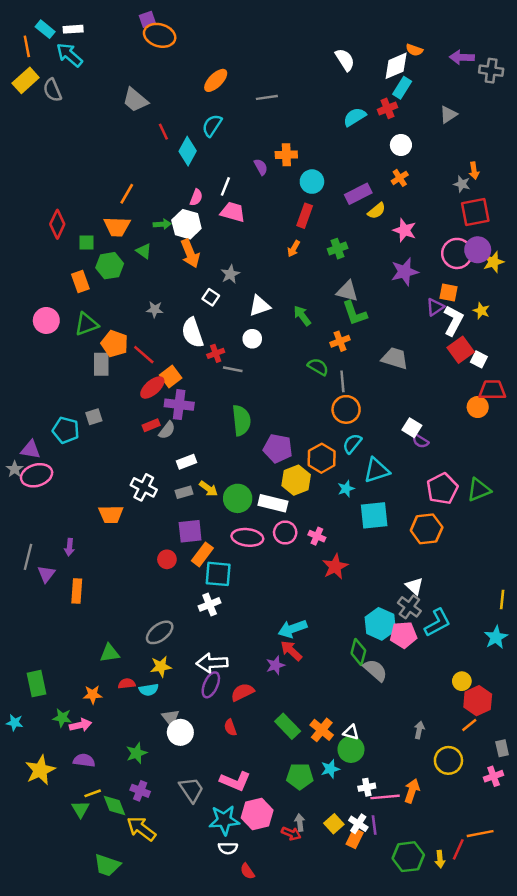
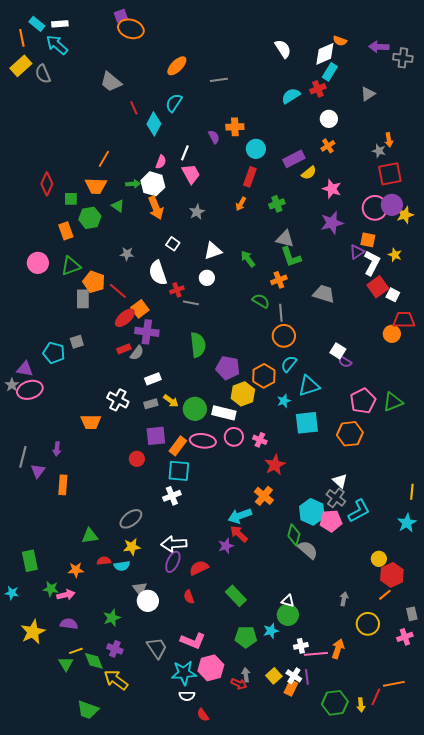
pink trapezoid: (233, 212) -> (191, 174), turned 45
gray star: (230, 274) -> (197, 212), moved
orange rectangle: (202, 554) -> (178, 446), moved
orange cross: (322, 730) -> (264, 496), moved

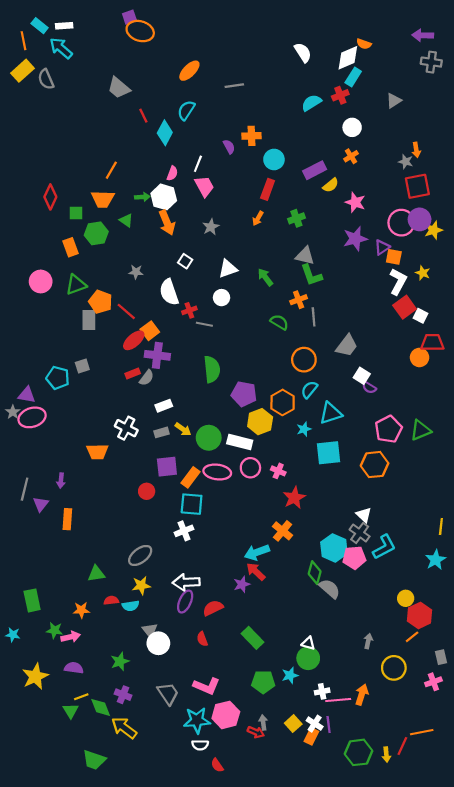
purple arrow: (379, 47) -> (423, 35), moved
purple triangle: (357, 252) -> (382, 247), moved
gray trapezoid: (324, 294) -> (347, 346), moved, turned 110
gray line: (281, 313) -> (314, 317), moved

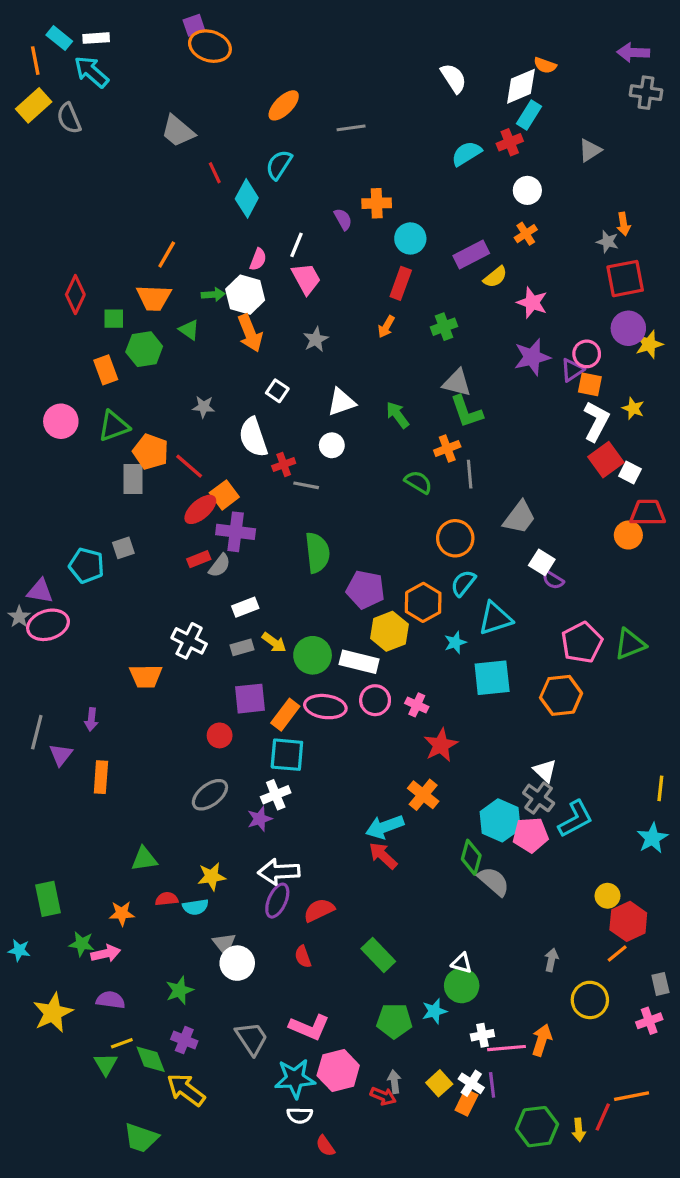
pink circle: (401, 223) -> (587, 354), moved, size x0.7
gray ellipse: (140, 555) -> (210, 795), moved
purple star: (242, 584) -> (260, 819), moved

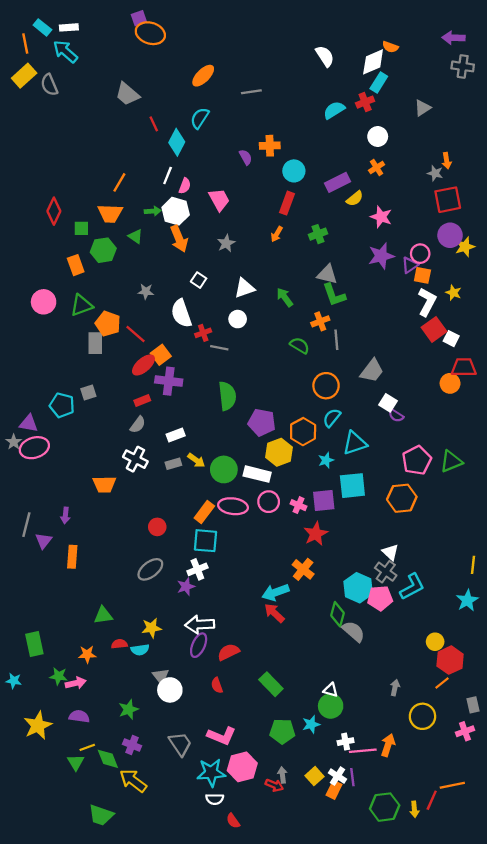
white line: (297, 245) -> (168, 176), moved
gray semicircle: (220, 566) -> (138, 425), moved
purple square: (250, 699) -> (324, 500), moved

